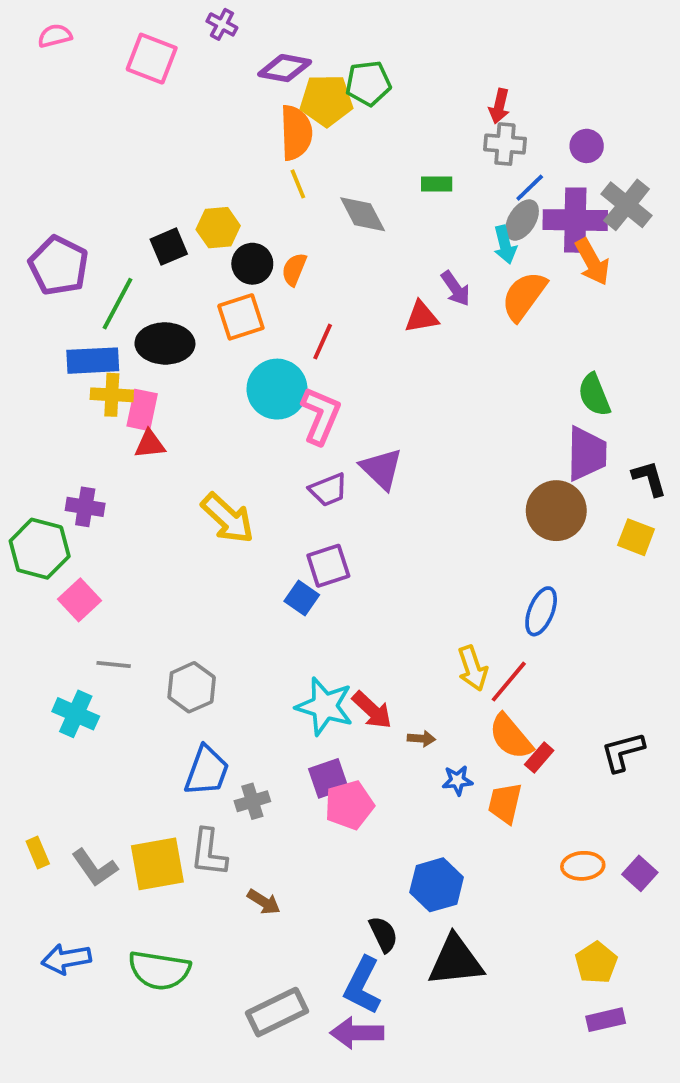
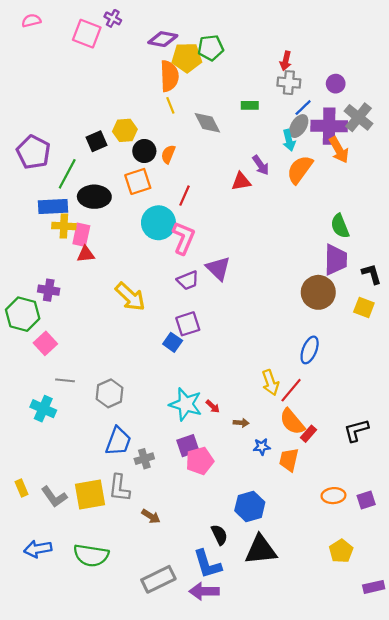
purple cross: (222, 24) -> (113, 18), moved
red arrow: (372, 710) -> (213, 406), size x0.6
purple square: (640, 873) -> (366, 500), turned 30
blue L-shape: (363, 985) -> (207, 564), turned -44
purple rectangle: (606, 1020) -> (374, 587), moved

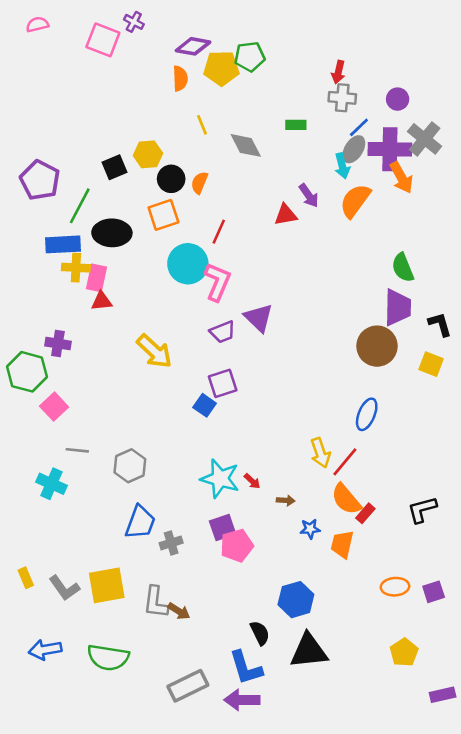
orange semicircle: (169, 76) -> (180, 78), moved, size x0.7
gray L-shape: (119, 488) -> (156, 602), moved

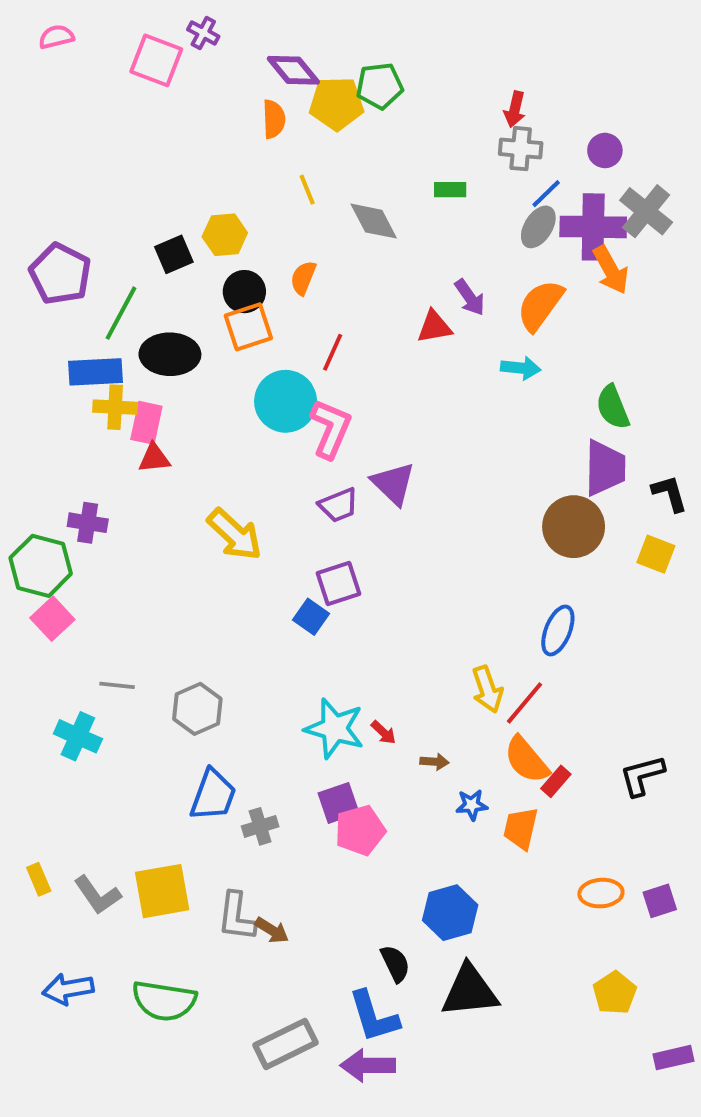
purple diamond: (193, 46) -> (293, 70), turned 40
cyan arrow: (342, 166) -> (521, 368), moved, turned -70
black circle: (171, 179) -> (244, 292), moved
pink square: (54, 407) -> (52, 619), moved

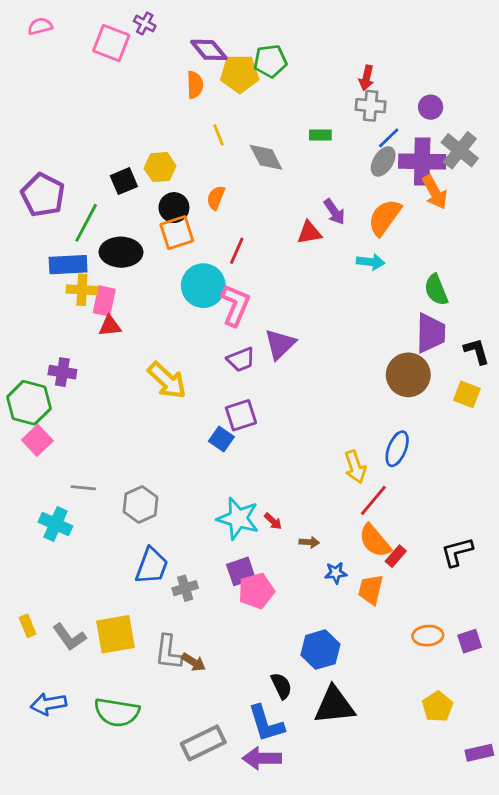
purple triangle: (393, 484) -> (280, 344), turned 32
yellow arrow: (487, 689) -> (355, 467), moved

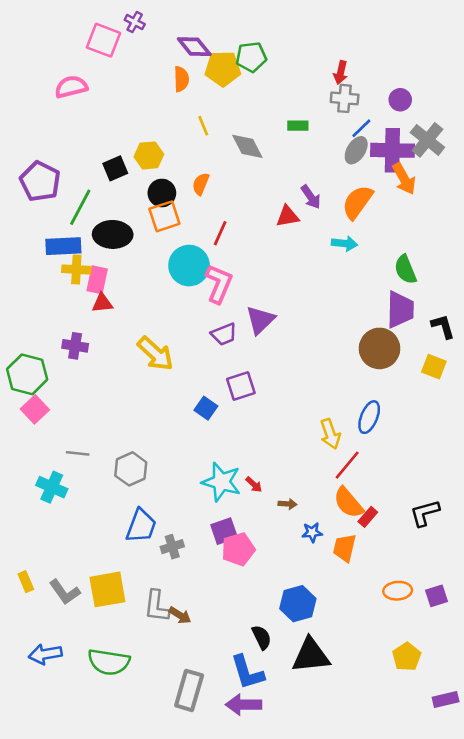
pink semicircle: (40, 26) -> (71, 87), moved, size x1.4
purple cross: (62, 372) -> (75, 346), moved
purple square: (241, 415) -> (241, 386), moved
gray rectangle: (203, 743) -> (189, 690), turned -48

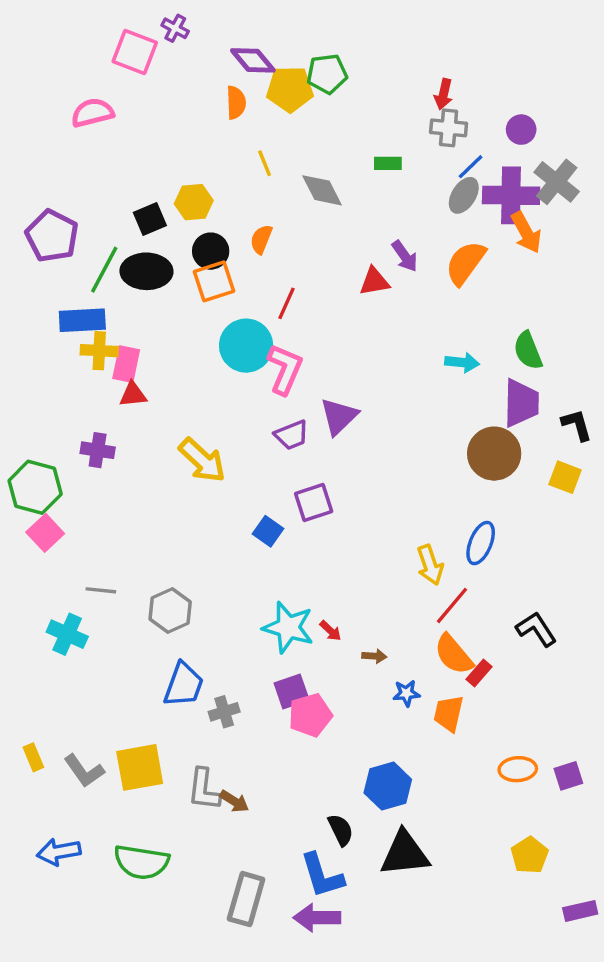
black ellipse: (113, 234) -> (146, 271), moved
cyan arrow: (345, 244) -> (462, 362), moved
black L-shape: (425, 513) -> (536, 629), moved, turned 72

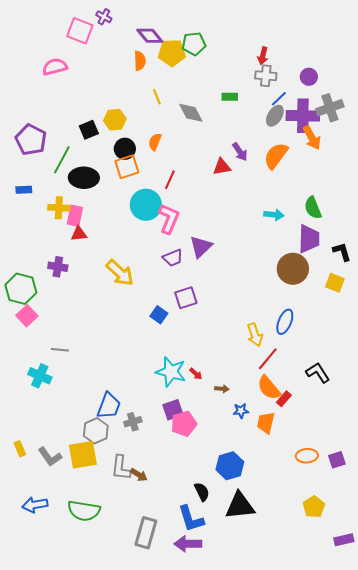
gray cross: (557, 182) -> (330, 108), turned 32
black ellipse: (146, 271) -> (84, 178), moved
blue rectangle: (82, 320) -> (24, 190), moved, size x0.6
gray hexagon: (170, 611) -> (96, 431), moved

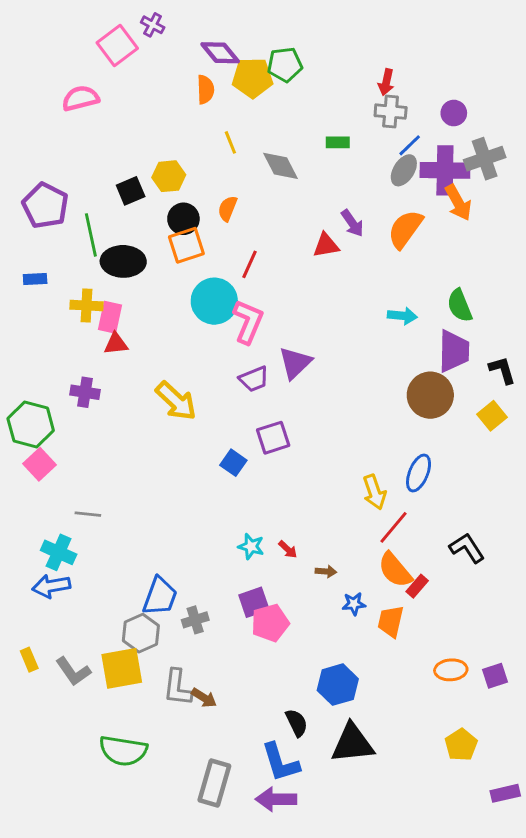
pink square: (80, 31) -> (117, 45), turned 32
green line: (62, 160) -> (91, 235), turned -40
yellow square: (335, 283) -> (492, 416), turned 30
cyan star: (171, 372) -> (251, 546), size x0.6
blue arrow: (35, 505) -> (51, 586), moved

